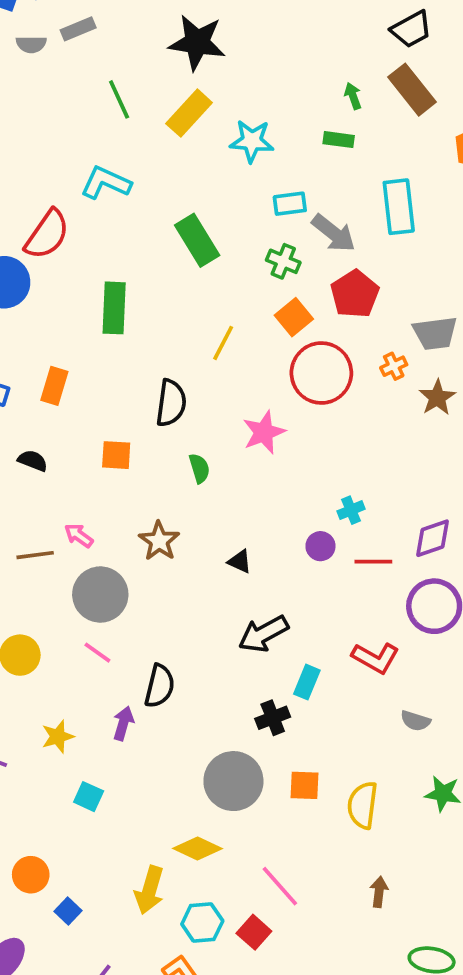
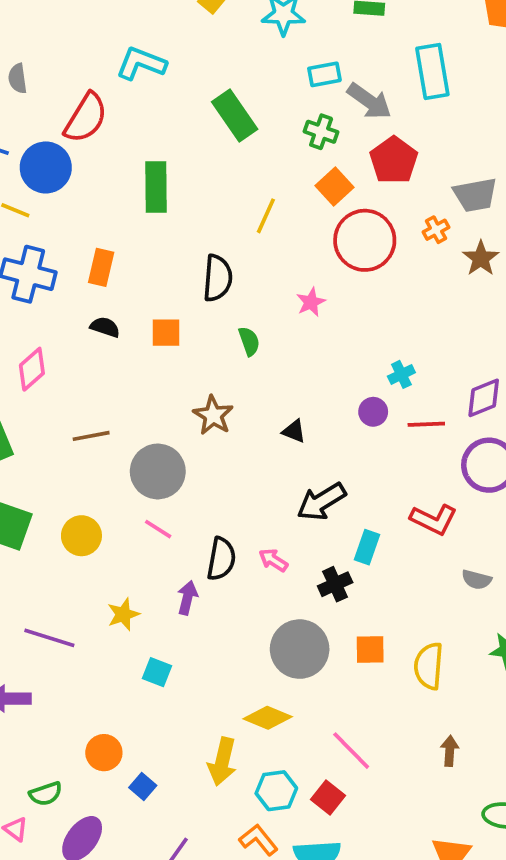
pink star: (264, 432) -> (311, 302), size x0.7
black semicircle: (33, 461) -> (105, 327), moved
pink arrow: (79, 536) -> (273, 560), moved

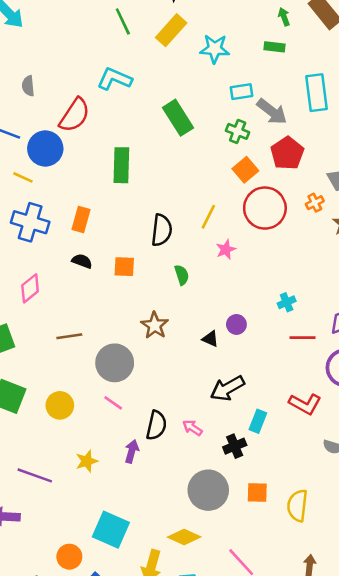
yellow line: (266, 216) -> (208, 217), moved
purple circle: (373, 412) -> (236, 324), moved
cyan square: (157, 672) -> (111, 530), moved, size x1.8

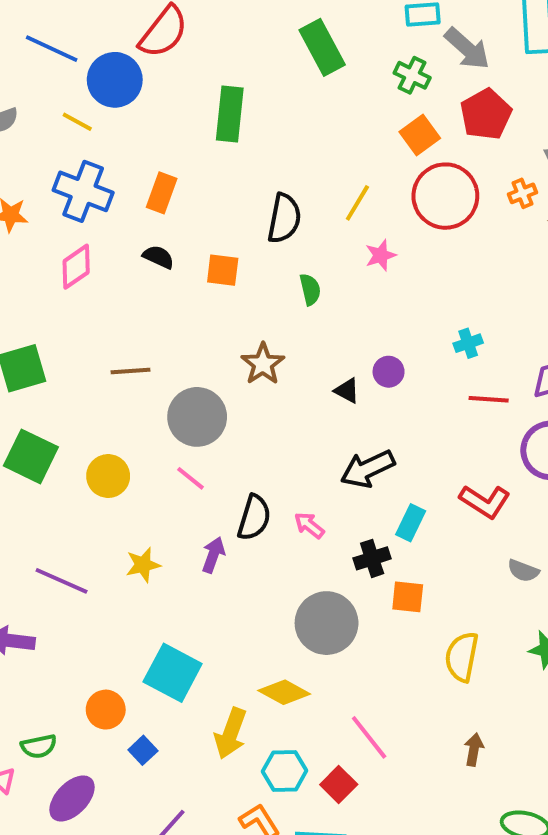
pink diamond: (30, 288) -> (76, 267), moved
orange square: (257, 492) -> (408, 597), moved

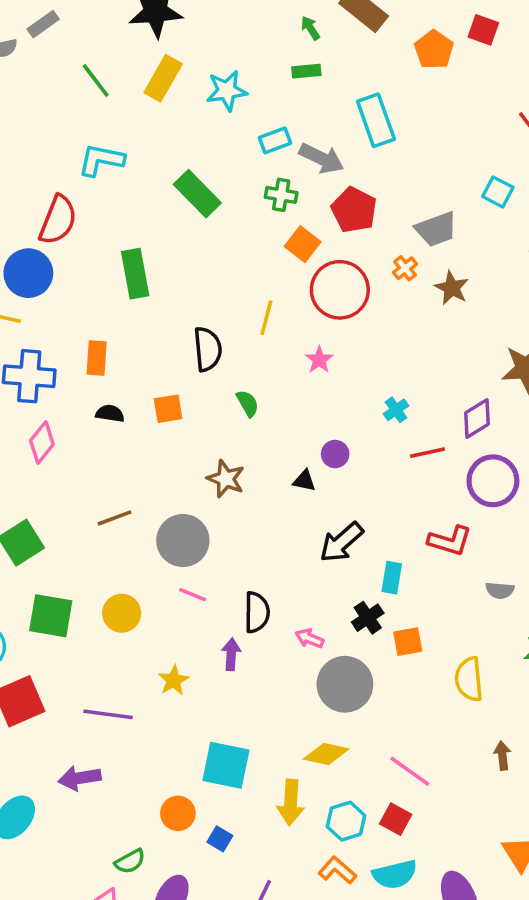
pink star: (381, 255) -> (319, 360), moved
pink arrow: (309, 525) -> (310, 638), moved

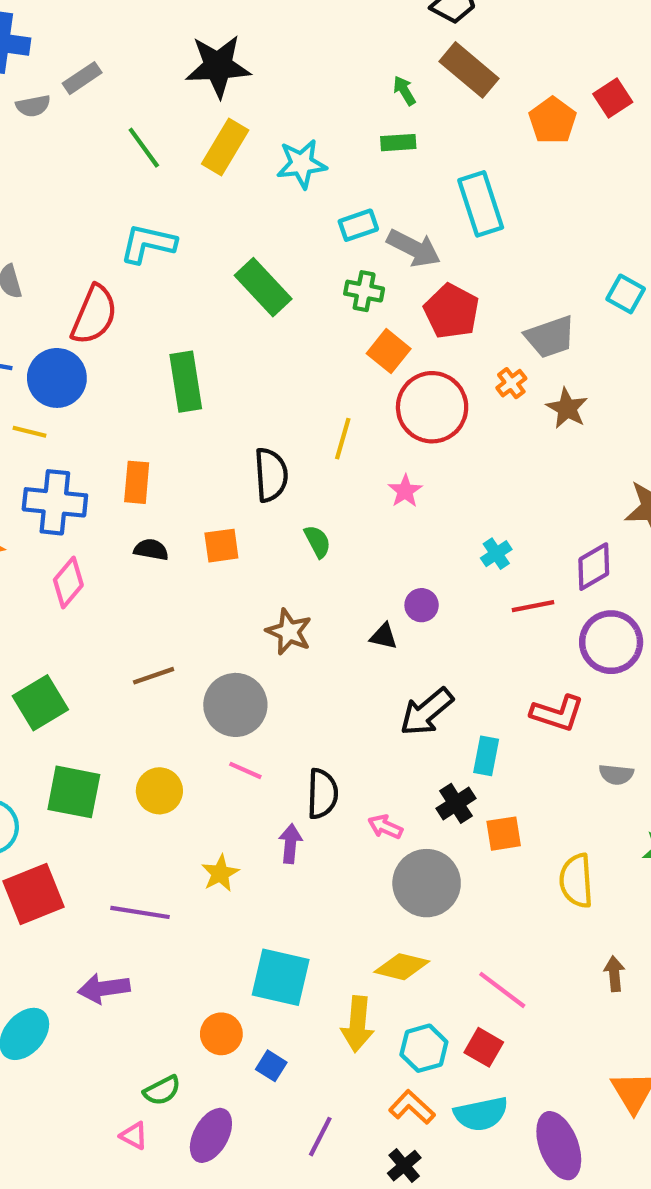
red square: (483, 30) -> (613, 98), turned 36

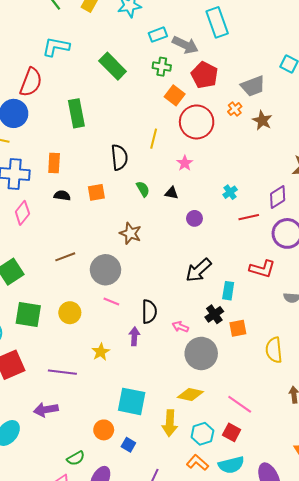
black triangle: (384, 636) -> (172, 193), moved

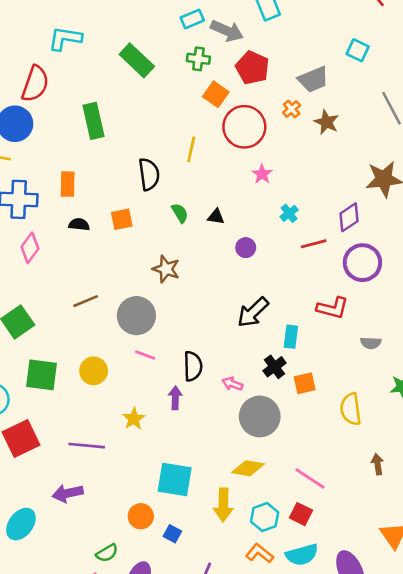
pink star: (185, 163) -> (262, 174), moved

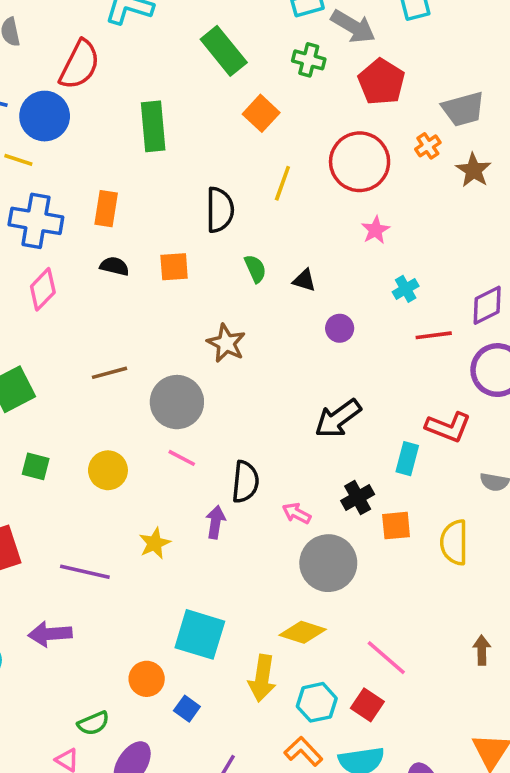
orange square: (216, 94) -> (261, 113), moved
cyan rectangle: (291, 337) -> (407, 459), moved
green square: (42, 375) -> (36, 466), size x0.6
yellow semicircle: (351, 409) -> (454, 542), moved

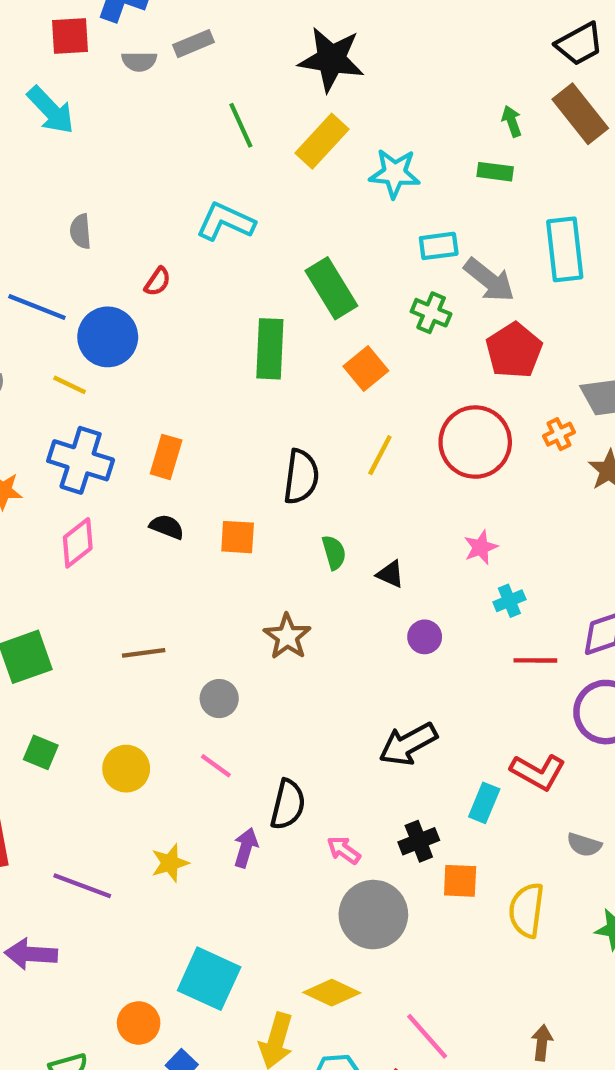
red semicircle: (80, 65) -> (158, 282), size x0.5
green rectangle: (153, 126) -> (270, 349), moved
pink star: (375, 230) -> (481, 547), moved
gray circle: (177, 402) -> (219, 699), size x0.6

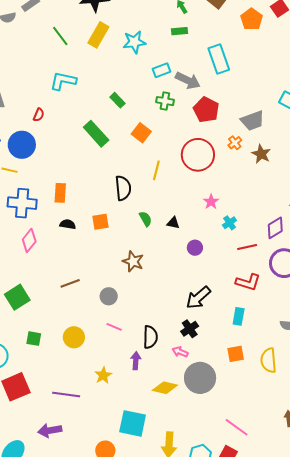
green rectangle: (331, 288) -> (118, 100), size x0.6
green rectangle: (270, 349) -> (96, 134), turned -32
red L-shape: (538, 772) -> (248, 282), moved
black cross: (419, 841) -> (190, 329), moved
yellow diamond: (332, 993) -> (165, 388), moved

